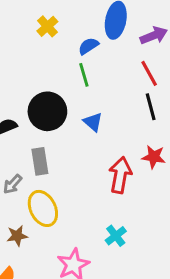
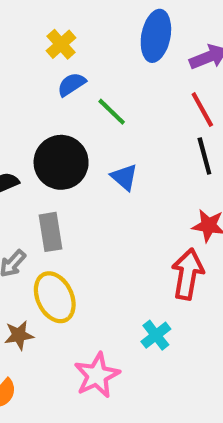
blue semicircle: (88, 46) -> (72, 84), moved
green line: (84, 75) -> (112, 112), turned -30
red arrow: (120, 175) -> (188, 274), moved

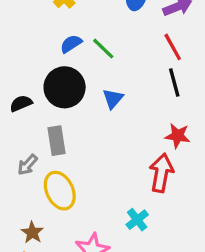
blue semicircle: (72, 84) -> (71, 44), moved
blue triangle: (124, 177) -> (113, 99), turned 30
brown star: (19, 335) -> (32, 233), moved, turned -30

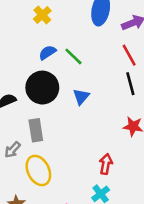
red arrow: (161, 173) -> (106, 164), moved, size x0.7

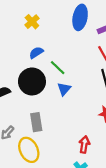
green line: (73, 56) -> (58, 68), moved
gray rectangle: (36, 130) -> (36, 122), moved

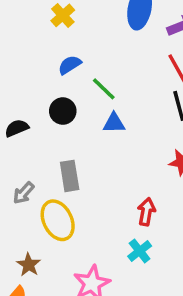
black circle: (32, 81) -> (63, 111), size x0.6
blue triangle: (64, 89) -> (114, 123), turned 48

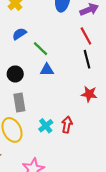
black circle: (63, 111) -> (15, 74), moved
cyan cross: (140, 251) -> (46, 126), moved

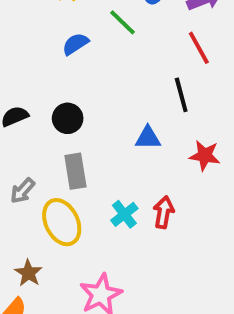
green line: (41, 49) -> (122, 22), moved
black line: (87, 59) -> (181, 95), moved
blue triangle: (47, 70) -> (148, 138), moved

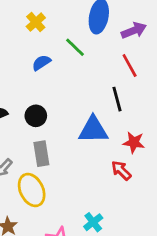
blue triangle: (148, 138) -> (93, 130), size x1.6
red arrow: (164, 212) -> (121, 170), moved, turned -55
cyan cross: (124, 214) -> (93, 222), moved

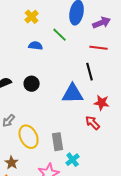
blue semicircle: (41, 63) -> (36, 46), turned 40
red line: (130, 65) -> (99, 48), turned -54
gray rectangle: (41, 154) -> (58, 142), moved

